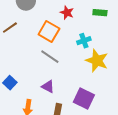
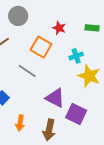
gray line: (50, 57) -> (27, 71), moved
purple triangle: (48, 87) -> (55, 98), moved, size x1.5

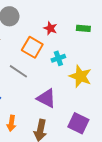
cyan cross: (76, 56) -> (58, 58), moved
purple square: (76, 114) -> (78, 123), moved

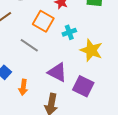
orange arrow: (11, 123) -> (23, 87), moved
purple square: (78, 123) -> (83, 86), moved

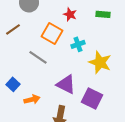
orange arrow: (23, 87) -> (32, 99), turned -112

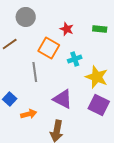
gray line: (38, 57) -> (35, 72), turned 48
purple square: (92, 98) -> (99, 105), moved

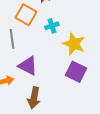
purple triangle: (63, 99) -> (28, 66), moved

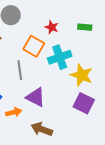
cyan cross: (52, 26) -> (60, 57), size x1.6
brown arrow: (34, 98) -> (42, 129), turned 100

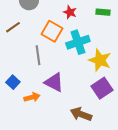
purple square: (84, 103) -> (102, 88), turned 30
brown arrow: (42, 129) -> (81, 114), moved

